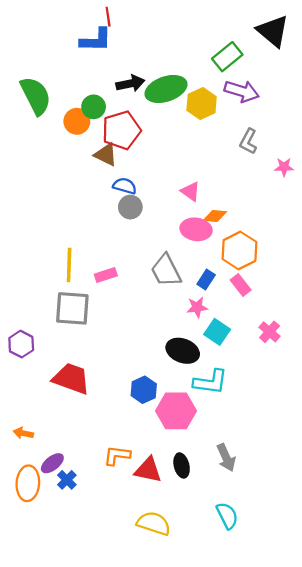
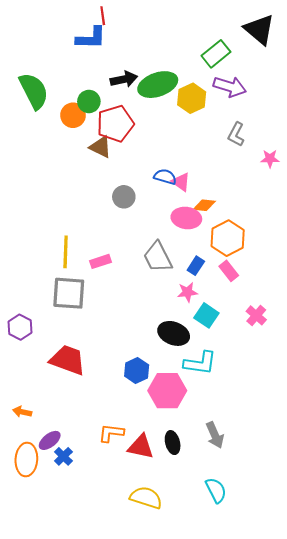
blue semicircle: (125, 186) -> (165, 177), moved

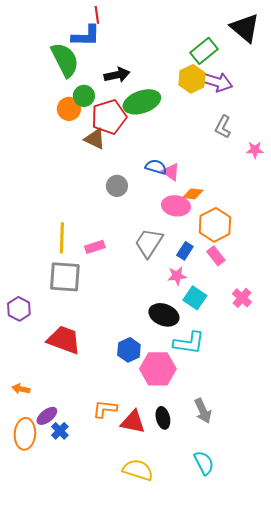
green ellipse: (158, 85) -> (142, 102), moved
green semicircle: (34, 91) -> (65, 60), moved
yellow hexagon: (192, 98) -> (192, 79), moved
gray trapezoid: (158, 257) -> (149, 243), turned 60

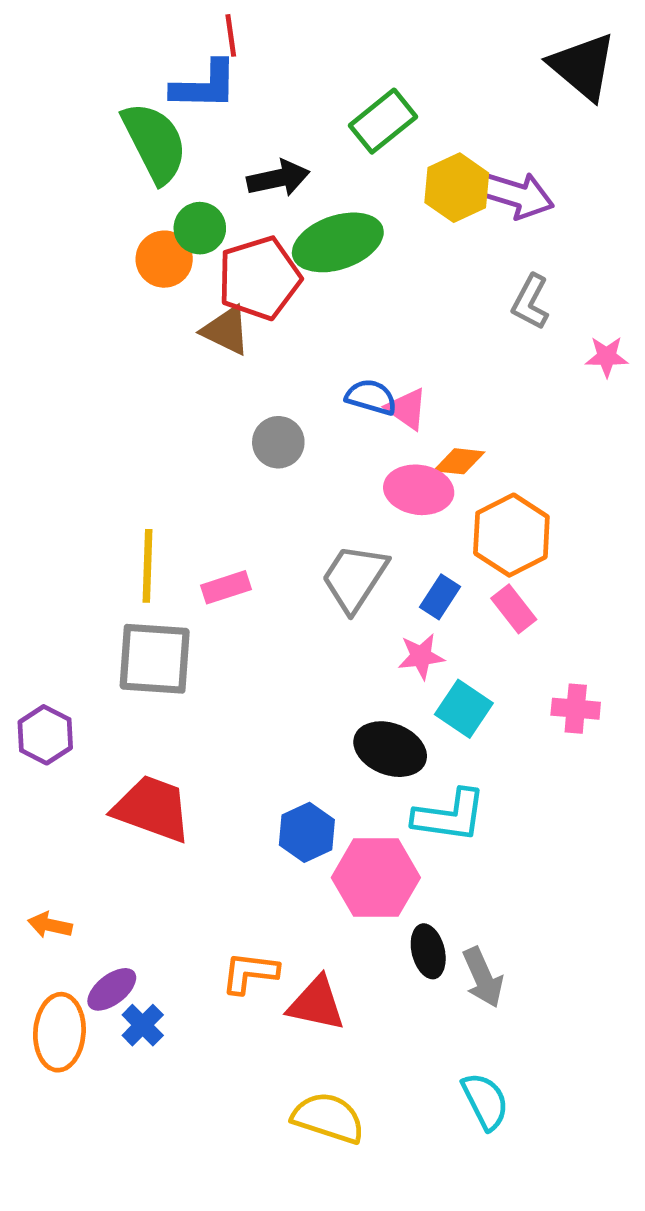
green rectangle: (204, 51) -> (383, 121), moved
pink cross: (242, 298) -> (576, 709), turned -36
black ellipse: (163, 418) -> (428, 951), moved

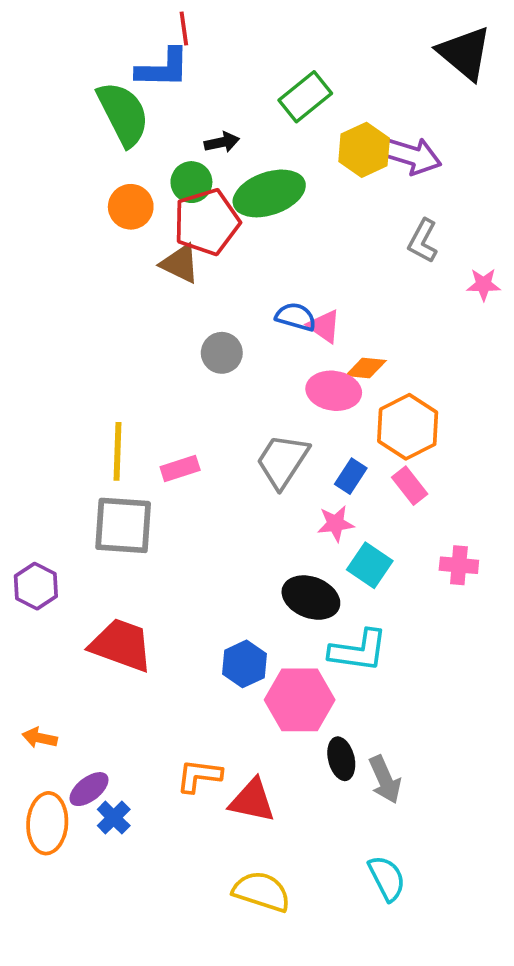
black arrow: (278, 178) -> (222, 142), size x0.7
green circle: (200, 228) -> (191, 182), moved

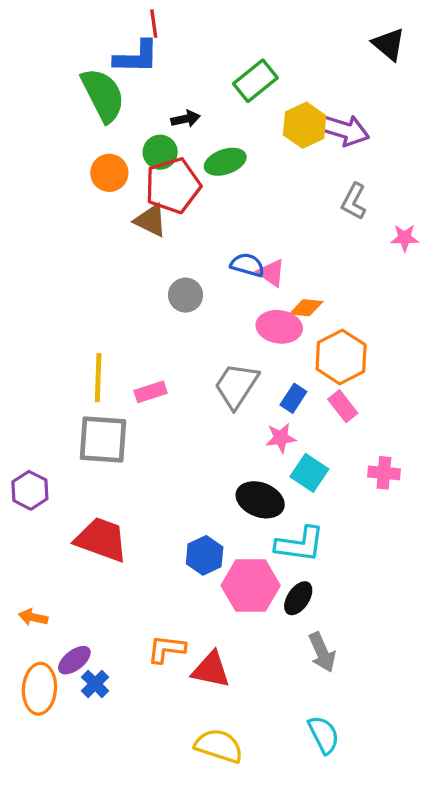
black triangle: (465, 53) -> (389, 44), size x0.7
green ellipse: (269, 193) -> (225, 162), size x0.7
black ellipse: (341, 759) -> (298, 598), moved, turned 48

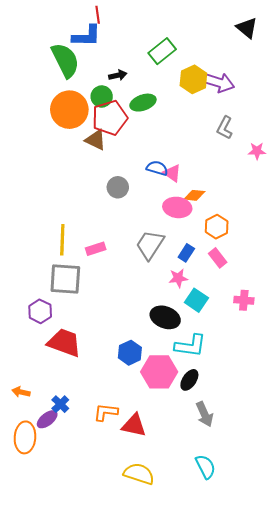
orange circle: (109, 173) -> (69, 110), size x1.6
orange hexagon: (341, 357) -> (217, 227), size x0.7
purple hexagon: (30, 490) -> (40, 311), moved
blue cross: (95, 684) -> (60, 404), moved

